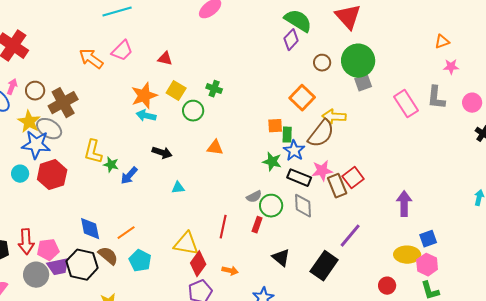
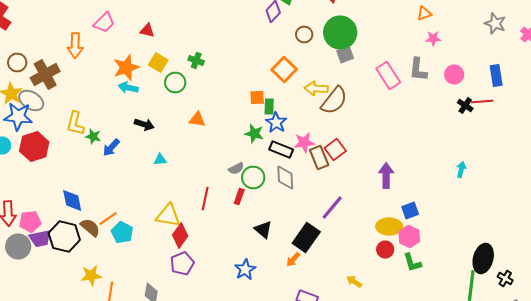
orange arrow: (91, 59) -> (75, 46), moved, turned -125
brown semicircle: (321, 134) -> (334, 100), moved
orange line: (126, 233) -> (108, 218), moved
orange arrow: (230, 271) -> (293, 260), moved, turned 119
red circle: (387, 286) -> (385, 250), moved

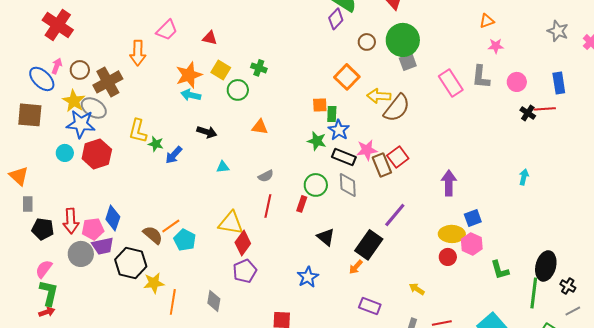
gray semicircle: (236, 168) -> (266, 176), moved
blue diamond: (72, 200) -> (113, 218), moved, turned 30
black hexagon: (64, 236) -> (131, 263), moved
green L-shape: (412, 262) -> (500, 270), moved

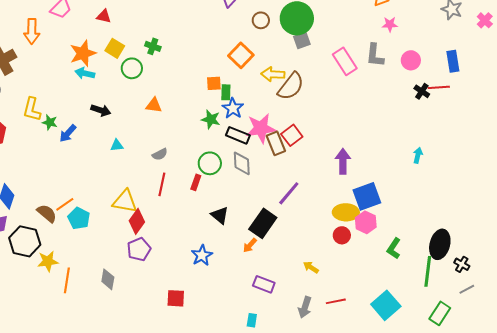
pink star: (367, 150) -> (261, 128), size x1.4
blue square: (473, 218) -> (367, 196), size x1.6
green L-shape: (500, 270) -> (394, 248), turned 50

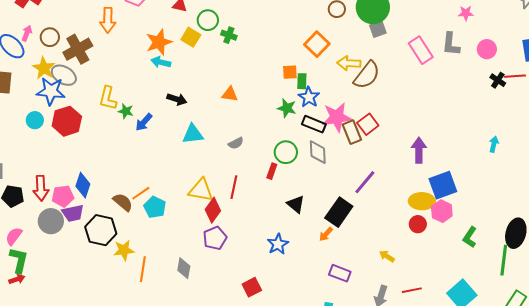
green circle: (132, 68) -> (208, 20), moved
cyan triangle: (117, 145) -> (193, 134), size x1.6
red line: (162, 184) -> (234, 187), moved
red square: (176, 298) -> (252, 287), turned -30

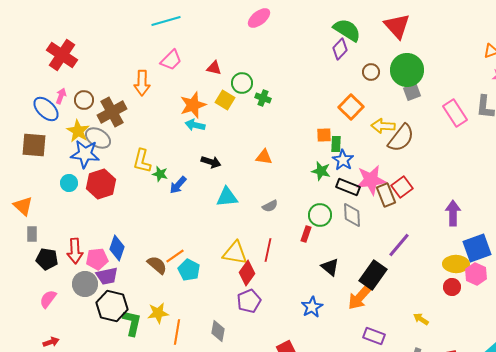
black hexagon: (101, 230) -> (112, 306), moved
orange arrow: (326, 234) -> (360, 297), size x1.8
green L-shape: (19, 260) -> (132, 323), moved

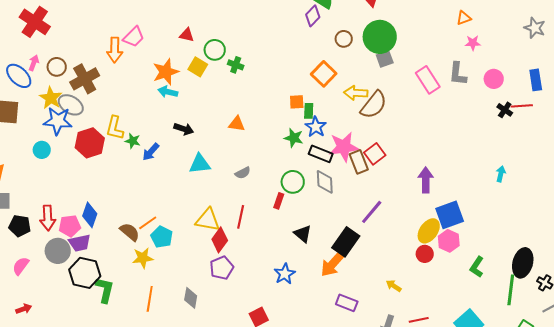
pink trapezoid: (171, 60) -> (134, 37), moved
red hexagon: (101, 184) -> (90, 143), moved
yellow ellipse: (456, 264) -> (429, 231), turned -55
yellow star: (158, 313) -> (143, 258), moved

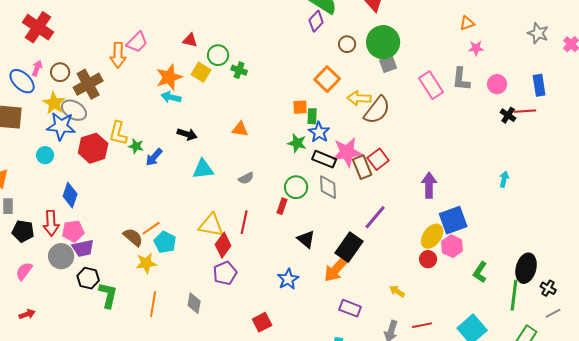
blue diamond: (90, 215) -> (70, 195), moved
black hexagon: (85, 273) -> (88, 278), size x0.7

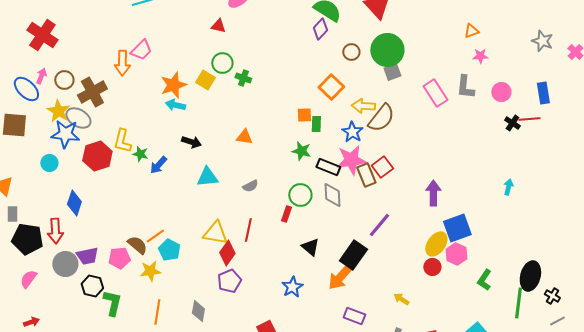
red triangle: (190, 40) -> (218, 26), moved
blue star: (319, 132) -> (352, 132), moved
black pentagon: (23, 231) -> (27, 239), size x1.4
pink pentagon: (73, 231) -> (119, 258), moved

